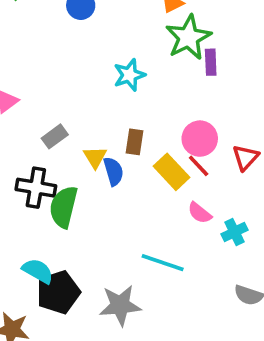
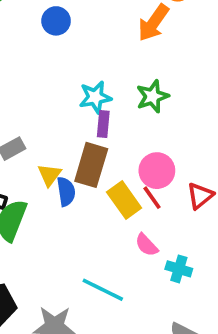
green star: (188, 37) -> (152, 96), moved, size x0.7
purple rectangle: (211, 62) -> (103, 124), moved
brown rectangle: (135, 142) -> (91, 165), size x1.6
cyan cross: (234, 232) -> (179, 269), turned 35

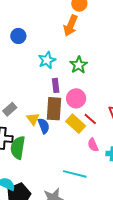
cyan star: (95, 97) -> (47, 60), moved
pink circle: (157, 171) -> (76, 98), moved
pink semicircle: (147, 245) -> (93, 145), turned 32

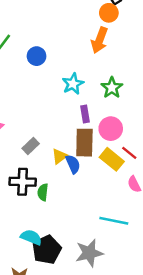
yellow triangle: (33, 119) -> (59, 156), turned 32
green semicircle: (18, 148) -> (43, 192), size x0.6

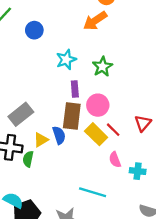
orange arrow: (99, 40) -> (95, 21), turned 30
gray rectangle: (31, 146) -> (21, 114), size x1.5
yellow triangle: (59, 156) -> (41, 140), moved

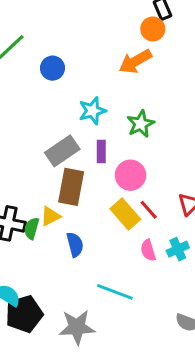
gray rectangle: (21, 114) -> (62, 151), moved
brown rectangle: (72, 116) -> (71, 187), moved
blue semicircle: (59, 135) -> (75, 245), moved
green semicircle: (28, 159) -> (32, 228), moved
cyan cross: (138, 171) -> (178, 249), moved, turned -35

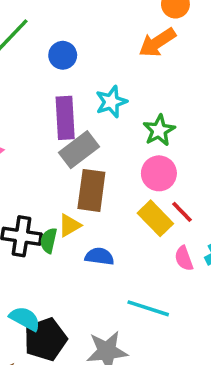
green star: (141, 124) -> (159, 130), moved
purple rectangle: (101, 151) -> (65, 118), moved, size x1.6
blue semicircle: (75, 245) -> (99, 256), turned -65

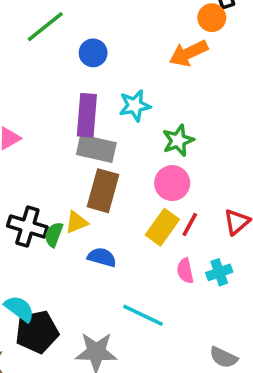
gray rectangle: (79, 150) -> (96, 149), turned 42
red line: (182, 212) -> (190, 224), turned 65
yellow rectangle: (155, 218) -> (162, 227), turned 72

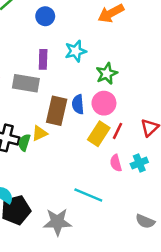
purple rectangle: (87, 115) -> (43, 59), size x0.7
gray rectangle: (96, 149) -> (26, 83), moved
blue semicircle: (102, 257) -> (78, 104), moved, turned -108

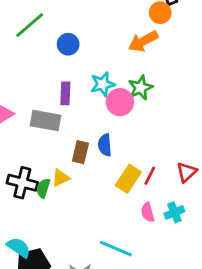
green star: (107, 74) -> (140, 88), moved
pink circle: (104, 103) -> (120, 102), moved
brown rectangle: (57, 111) -> (80, 152), size x0.7

